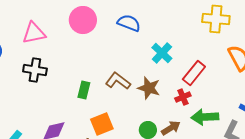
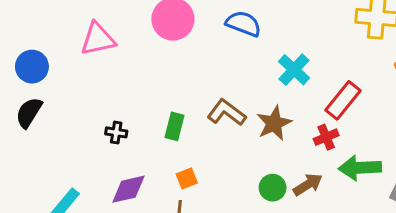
black cross: (35, 70) -> (116, 132), moved, size x0.6
brown star: (149, 88) -> (274, 123), turned 30
orange square: (102, 124) -> (187, 178), moved, size x0.6

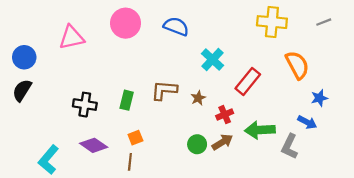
brown L-shape: (227, 113) -> (164, 90), turned -32
brown star: (274, 123) -> (198, 98), size x0.6
black cross: (116, 132) -> (85, 105), size x1.5
red cross: (326, 137) -> (225, 115), moved
purple diamond: (128, 189) -> (94, 145), turned 48

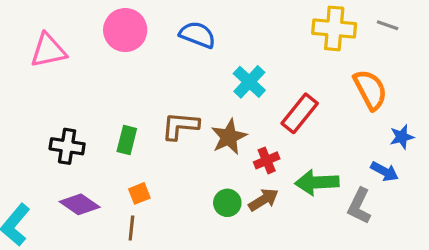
gray line: (324, 22) -> (388, 25), moved, turned 40
brown star: (198, 98) -> (229, 137), size x1.6

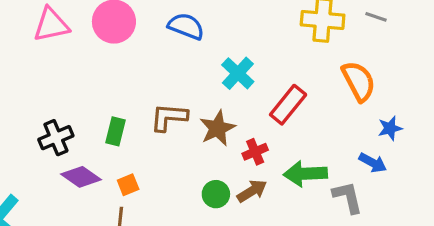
pink triangle: (48, 50) -> (51, 25), moved
black cross: (67, 146) -> (56, 138), turned -32
purple diamond: (80, 204) -> (81, 177), moved
gray L-shape: (359, 206) -> (348, 197), turned 141

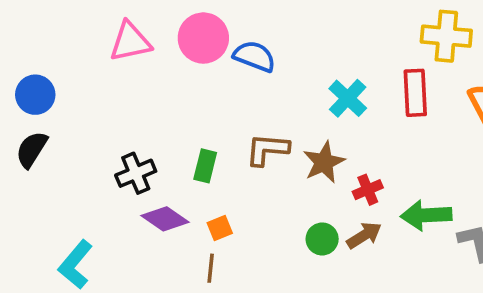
blue semicircle: (186, 26) -> (254, 56), moved
red rectangle: (288, 105) -> (415, 93), moved, turned -42

